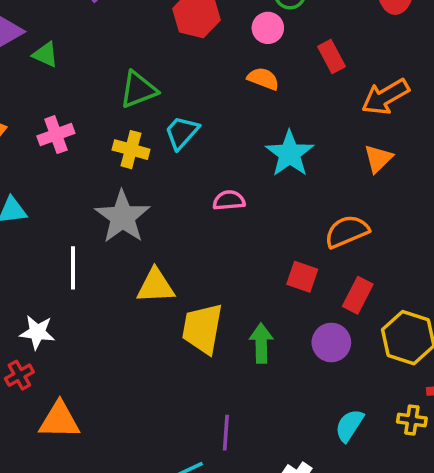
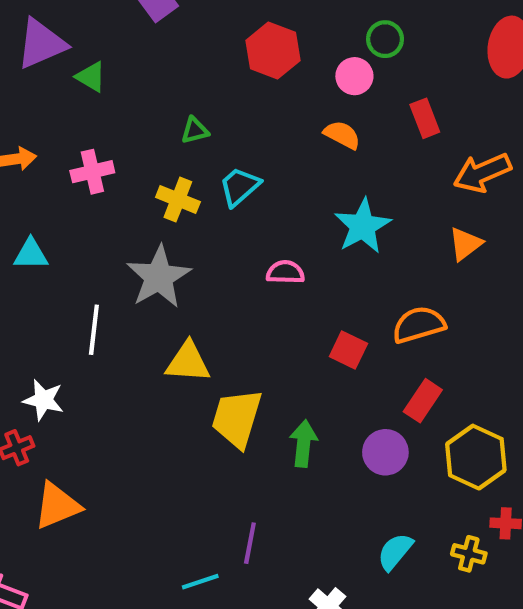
green triangle: (138, 90) -> (195, 130), size x0.6
red square: (302, 277) -> (348, 350), moved
orange triangle: (59, 420) -> (57, 506), turned -30

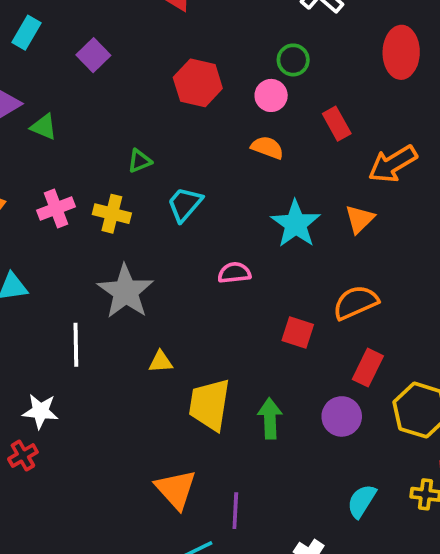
yellow cross: (178, 199) -> (112, 214), moved
orange triangle: (465, 244) -> (360, 219), moved
yellow triangle: (188, 362) -> (161, 362), size x0.6
orange triangle: (57, 506) -> (176, 489), moved, turned -42

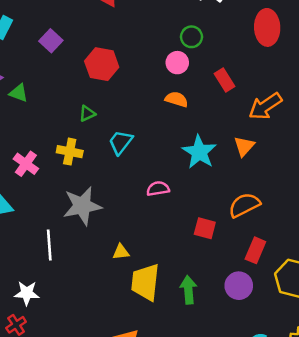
red hexagon: (198, 83) -> (102, 64), moved
pink cross: (56, 208) -> (26, 164), moved, turned -30
gray star: (126, 292) -> (82, 206), turned 30
yellow triangle: (161, 362) -> (121, 252), moved

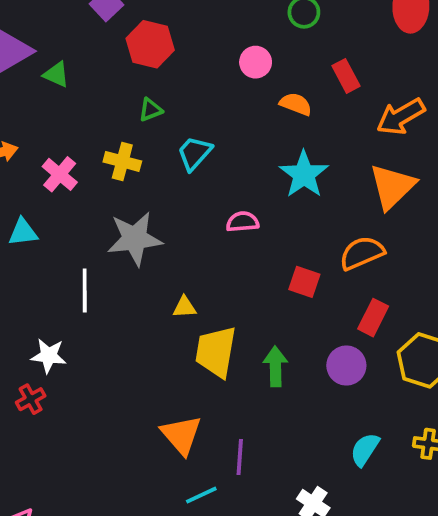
pink circle: (177, 63) -> (256, 62), moved
red hexagon: (102, 64) -> (150, 44), moved
orange semicircle: (177, 99) -> (296, 104), moved
orange triangle: (244, 146) -> (392, 187), moved, size x1.6

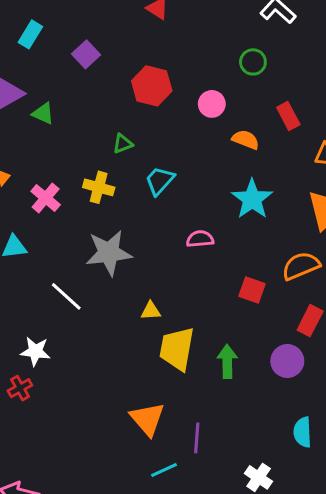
red hexagon: (150, 44) -> (152, 86), moved
white line: (85, 291) -> (66, 296), turned -48
cyan semicircle: (365, 449) -> (303, 432), turned -36

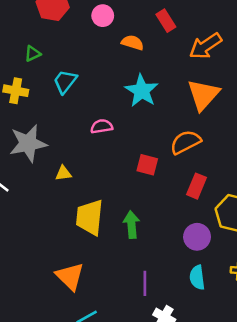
yellow triangle: (151, 311) -> (63, 173), moved
purple circle: (287, 361) -> (197, 237), moved
purple line: (197, 438) -> (145, 283), moved

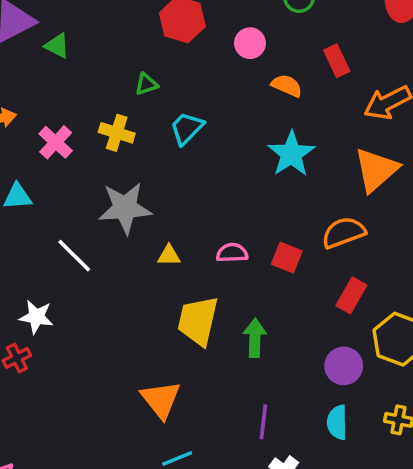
pink semicircle: (102, 126) -> (232, 253), moved

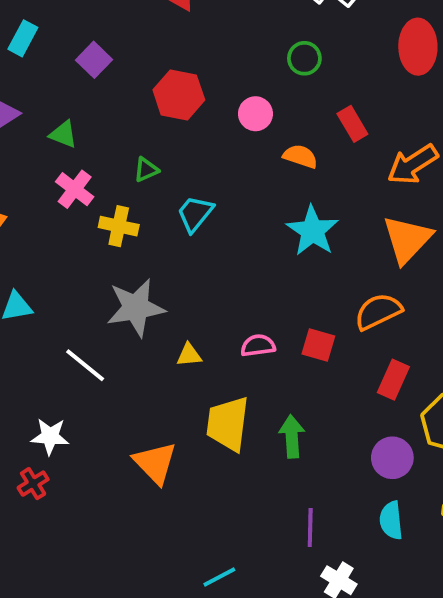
green triangle: (57, 46) -> (63, 134), moved
pink cross: (56, 142) -> (75, 189), moved
orange triangle: (161, 400) -> (155, 463), moved

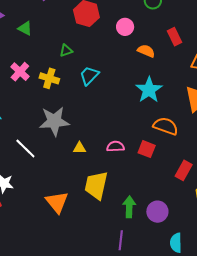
pink cross: (75, 189) -> (20, 72), moved
orange semicircle: (378, 311) -> (166, 126), moved, turned 40
green arrow: (292, 436) -> (129, 207), moved
purple circle: (392, 458) -> (157, 212), moved
purple line: (310, 528) -> (121, 240), moved

